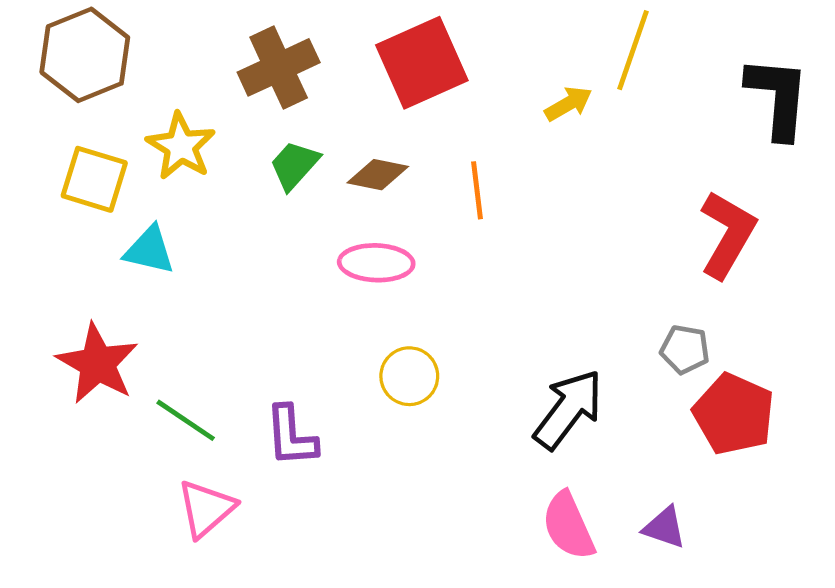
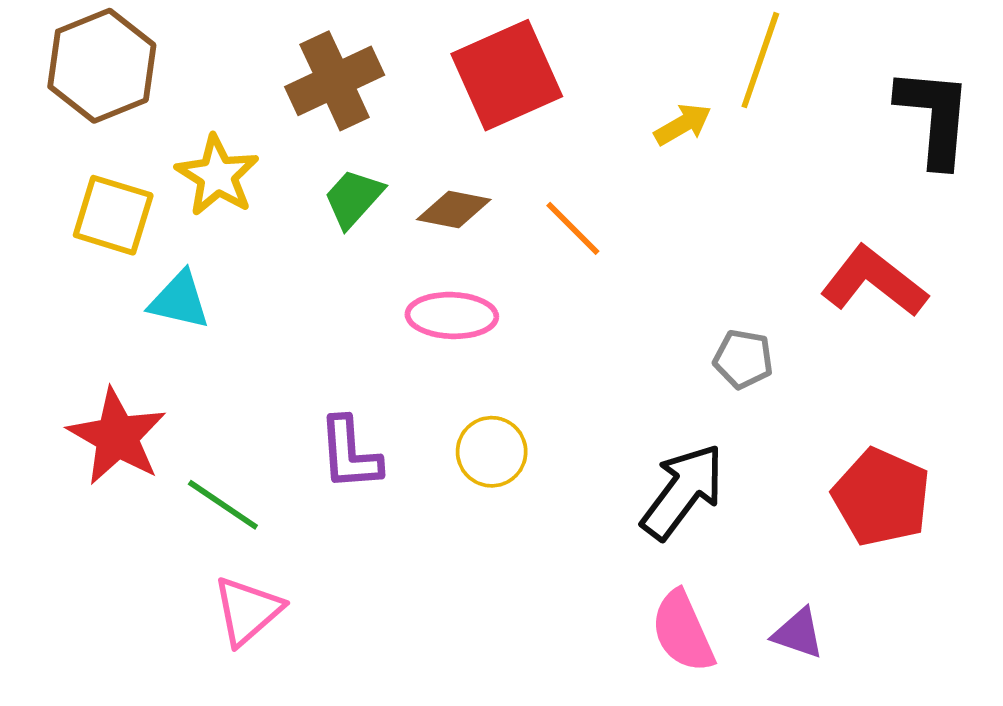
orange line: (477, 190) -> (573, 228), turned -38
red L-shape: (727, 234) -> (874, 281), turned -82
gray pentagon: (685, 349) -> (743, 359), moved
purple L-shape: (291, 436) -> (350, 454), moved

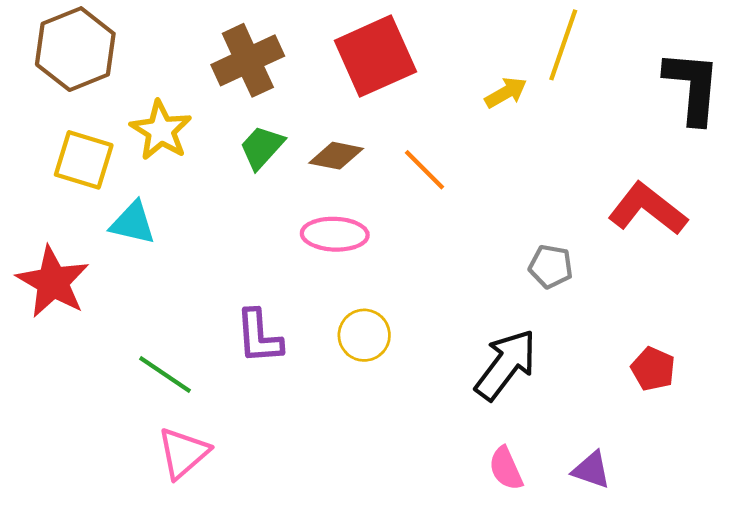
red star: (117, 437) -> (53, 282), moved
red pentagon: (881, 497) -> (653, 369), size x0.6
pink semicircle: (683, 631) -> (506, 468), size x0.7

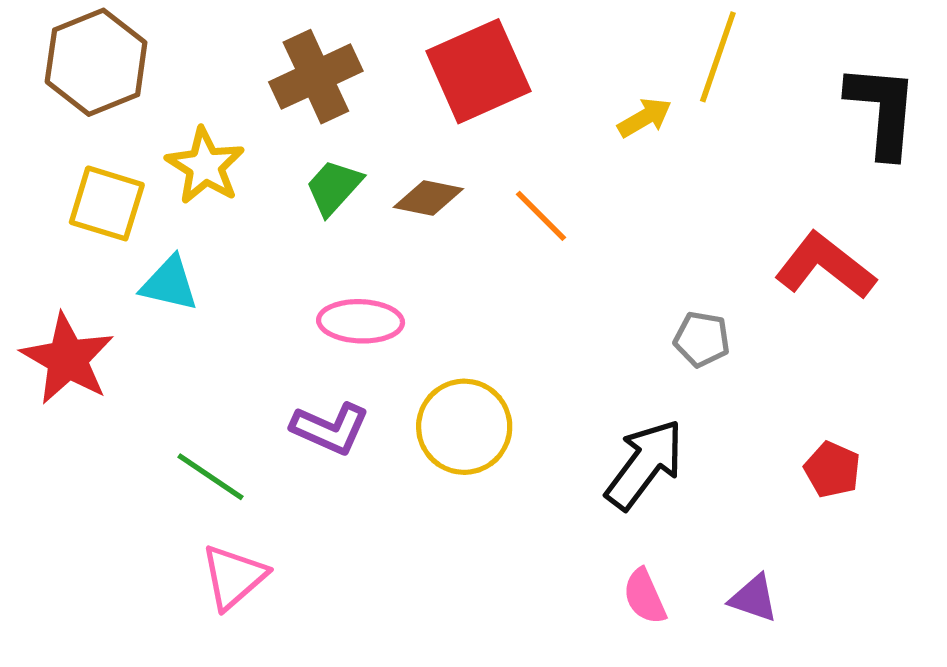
pink ellipse: (335, 234) -> (361, 321), moved
yellow circle: (364, 335) -> (464, 427), size x1.4
purple L-shape: (259, 337) -> (330, 429), turned -62

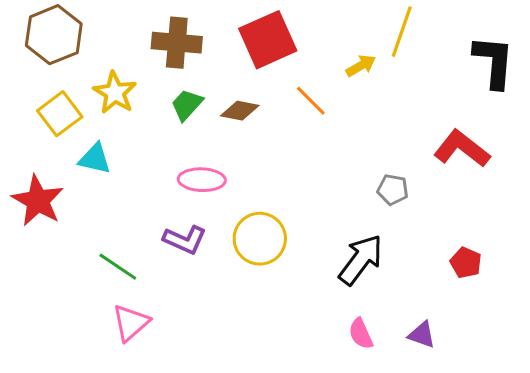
brown cross: (316, 77) -> (177, 43), turned 30
yellow square: (107, 203) -> (60, 114), turned 36
orange line: (541, 216) -> (311, 101), moved

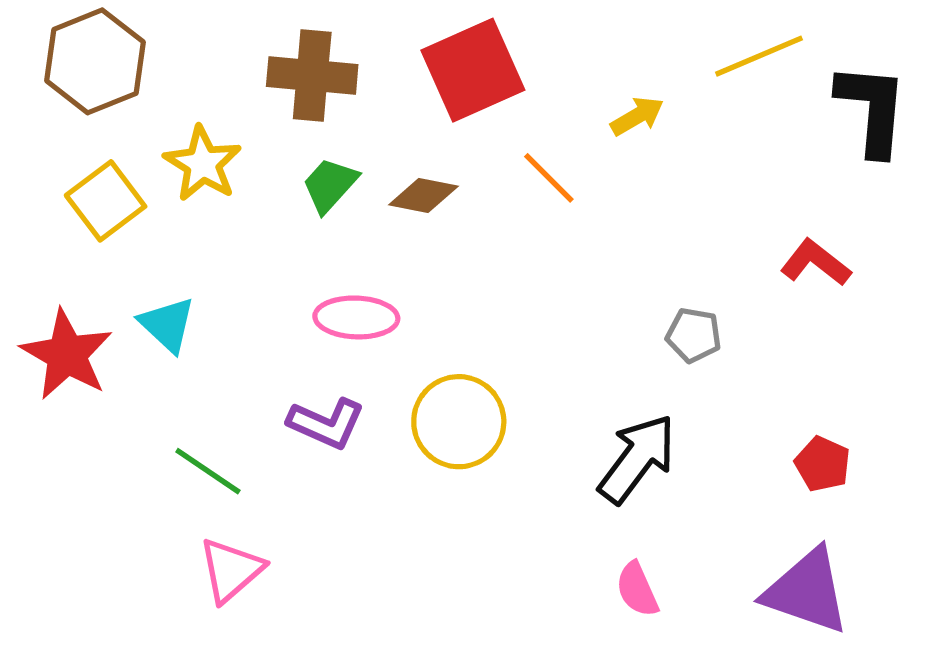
yellow line: (402, 32) -> (759, 56), moved, turned 48
red L-shape: (462, 149) -> (816, 263), size x0.7
cyan triangle: (95, 159) -> (167, 325), moved, turned 30
purple triangle: (422, 335) -> (807, 591), moved, size x1.8

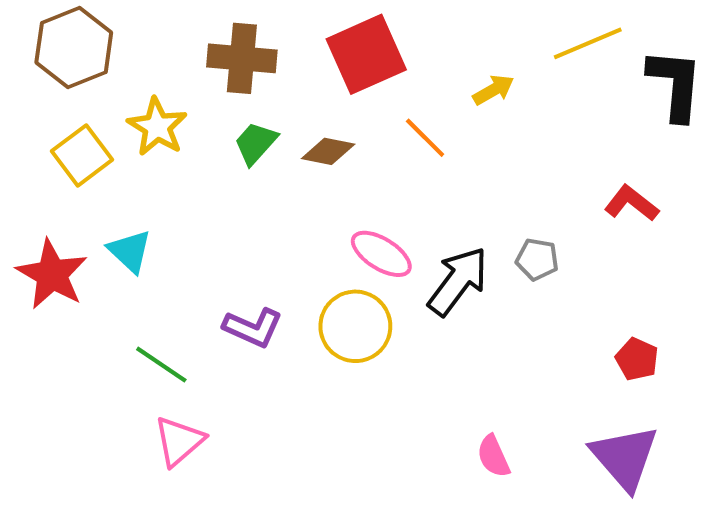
pink ellipse: (356, 317) -> (381, 254), moved, turned 30
black arrow: (637, 459) -> (458, 281), moved
purple triangle: (807, 591) -> (625, 458), turned 30

